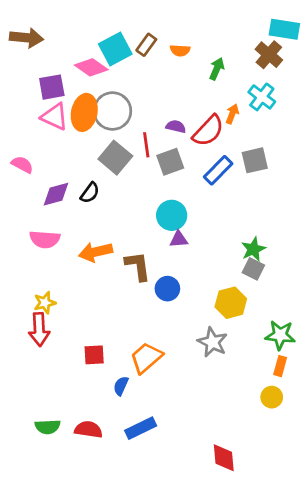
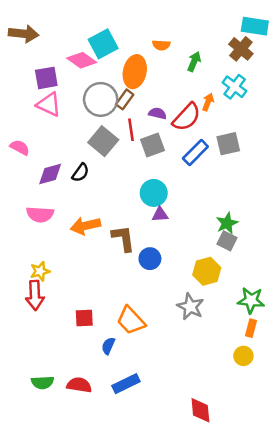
brown rectangle: (146, 45) -> (125, 99), moved
orange ellipse: (84, 112) -> (135, 72), moved
orange trapezoid: (146, 358) -> (131, 321), turned -92

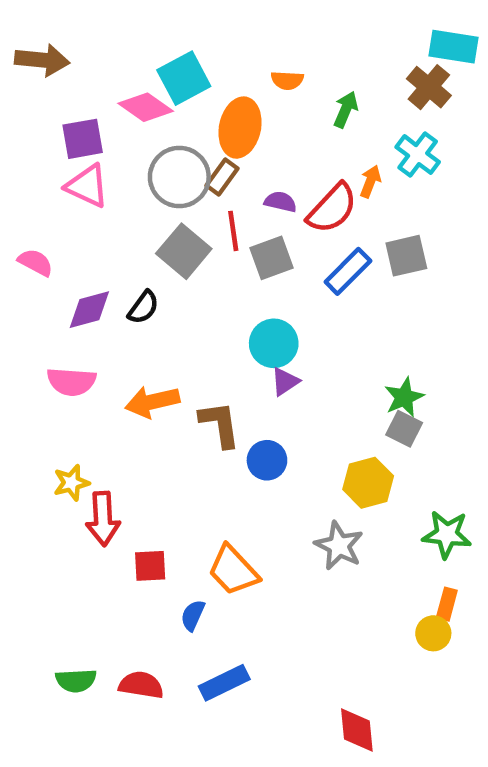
purple triangle: (160, 214) -> (285, 382), turned -30
red arrow: (35, 295) -> (103, 519), moved
orange rectangle: (251, 328) -> (447, 604), moved

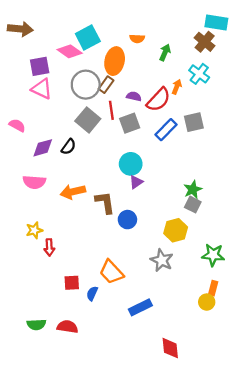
red arrow: (103, 519) -> (49, 247), size x0.7
red square: (150, 566) -> (72, 283), moved
blue rectangle: (224, 683) -> (140, 307), moved

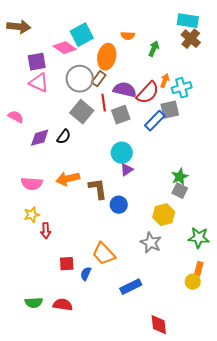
cyan rectangle: (216, 22) -> (188, 21), moved
cyan cross: (199, 74) -> (182, 88), moved, turned 36
purple semicircle: (134, 96) -> (125, 90), size x1.6
gray square: (194, 122) -> (170, 110), moved
pink semicircle: (34, 182) -> (32, 184), moved

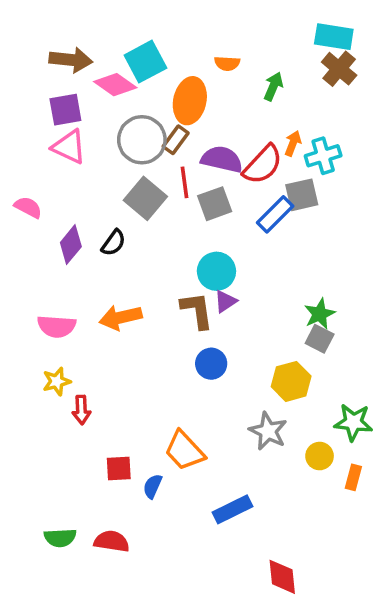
brown arrow: (19, 27) -> (71, 60), moved
purple diamond: (40, 138) -> (71, 245), turned -35
brown L-shape: (98, 189) -> (197, 310), moved
yellow circle: (193, 282) -> (320, 456), moved

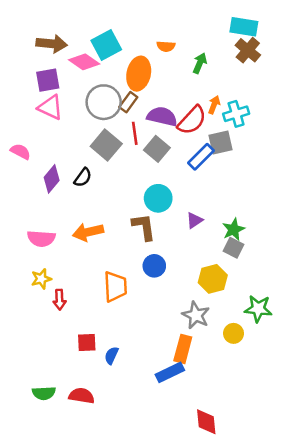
gray square: (215, 204) -> (157, 149), turned -30
purple triangle: (225, 301) -> (195, 220), moved
orange trapezoid: (185, 451) -> (115, 287), moved, turned -140
orange rectangle: (353, 477) -> (183, 349), moved, size x1.5

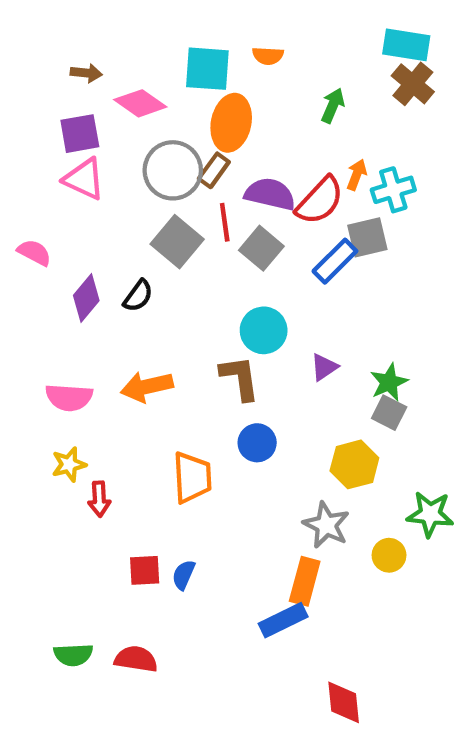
brown arrow: (52, 44) -> (86, 73), size x0.6
cyan square: (106, 45) -> (207, 69), moved, turned 32
orange semicircle: (166, 46) -> (268, 56), moved
blue semicircle: (111, 355) -> (184, 575), moved

